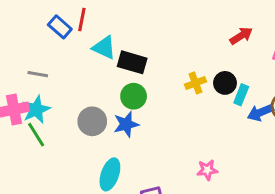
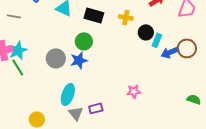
black rectangle: (132, 62) -> (94, 15), moved
gray line: (38, 74) -> (14, 16), moved
yellow cross: (195, 83) -> (126, 17), moved, turned 32

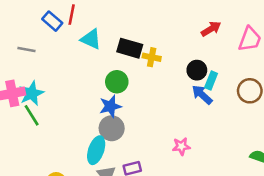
yellow cross: (126, 17) -> (152, 57), moved
blue arrow: (170, 52) -> (202, 95), moved, turned 66
gray circle: (56, 58) -> (112, 128), moved

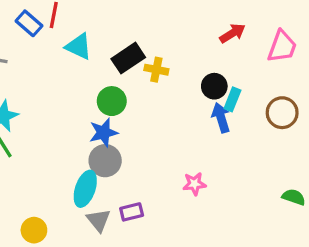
black rectangle: (130, 48) -> (128, 58), turned -50
blue arrow: (202, 95) -> (221, 118), turned 30

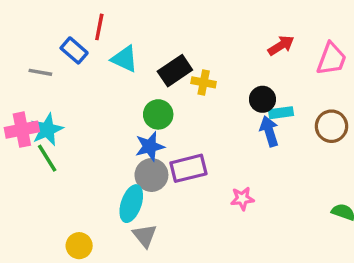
blue rectangle: (29, 23) -> (74, 50), moved
cyan rectangle: (232, 99) -> (281, 113), turned 60
purple rectangle: (132, 212) -> (188, 168), moved, size x1.5

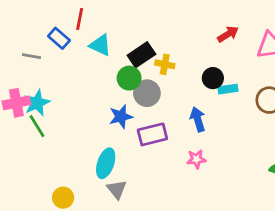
green circle: (158, 114) -> (129, 78), moved
blue arrow: (269, 131) -> (198, 119), moved
gray circle: (151, 175) -> (147, 93), moved

